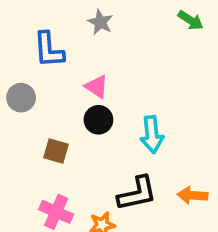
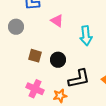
black circle: (98, 120) -> (58, 60), moved
cyan arrow: (152, 135) -> (86, 36), moved

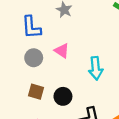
gray circle: (16, 27) -> (34, 58), moved

